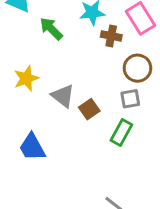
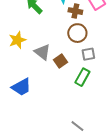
brown circle: (138, 68) -> (77, 33), moved
blue trapezoid: (32, 147) -> (21, 87), turned -90

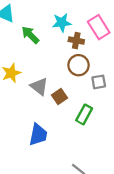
gray square: (88, 54) -> (99, 82), moved
blue trapezoid: (21, 87) -> (38, 135), moved, turned -50

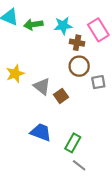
green arrow: (30, 35) -> (33, 25), moved, turned -54
green rectangle: (84, 114) -> (73, 143), moved
blue trapezoid: (38, 135) -> (41, 132), turned -80

